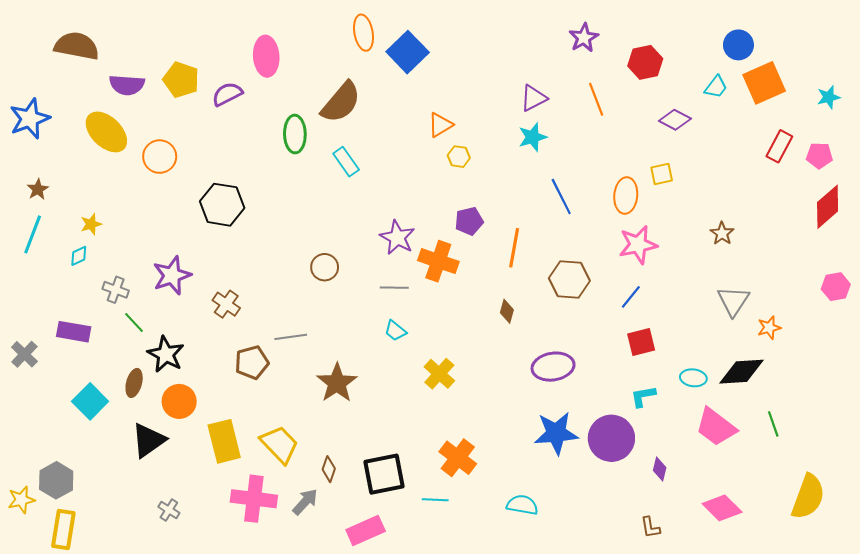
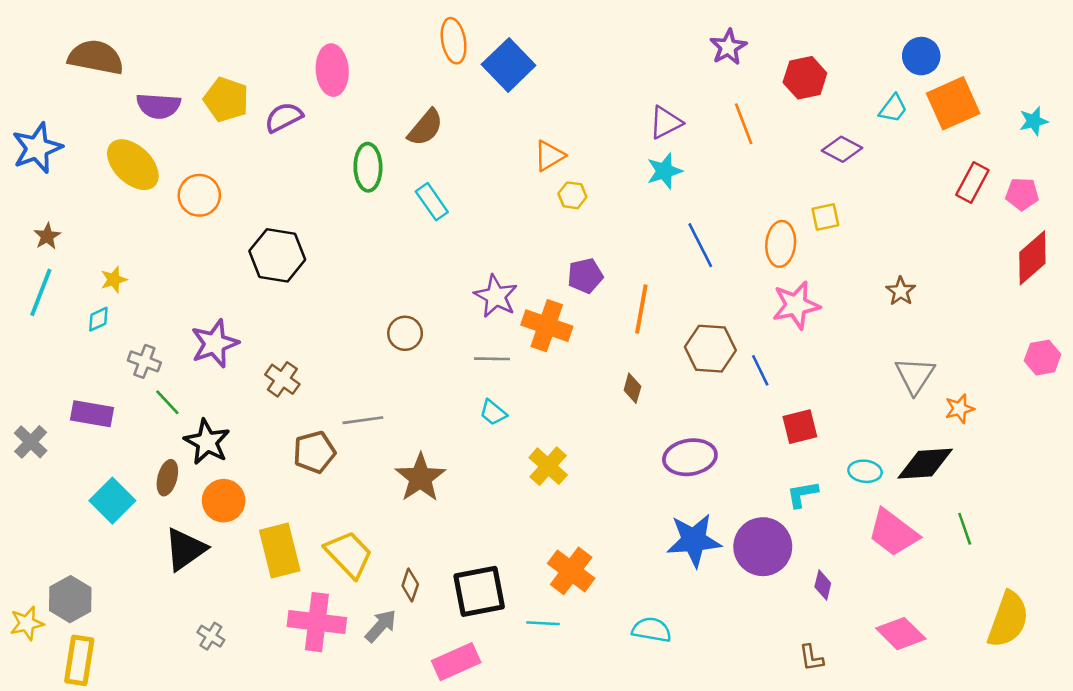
brown semicircle: (341, 102) -> (425, 128), size x0.7
blue line: (631, 297) -> (760, 370), moved, turned -65

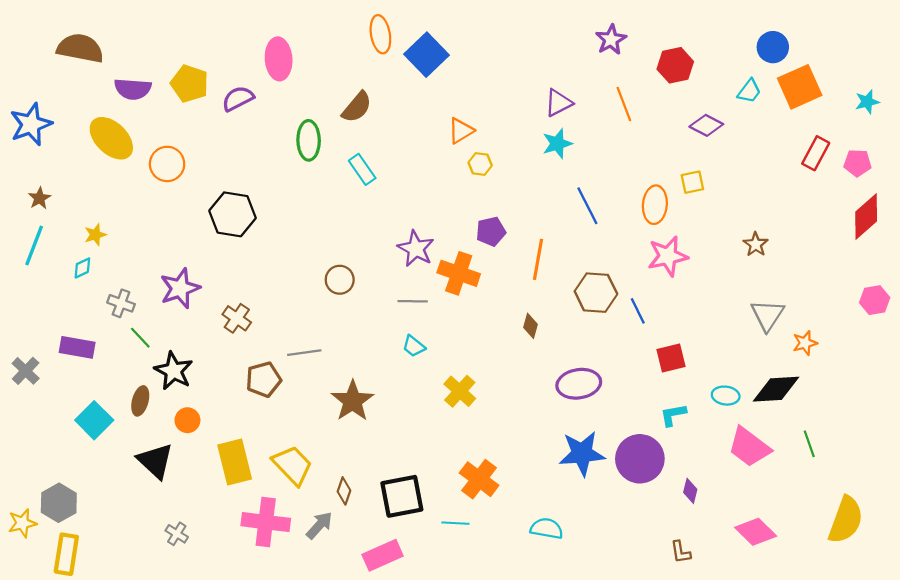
orange circle: (224, 501) -> (187, 420), size x0.7
black triangle: (185, 549) -> (155, 461), turned -42

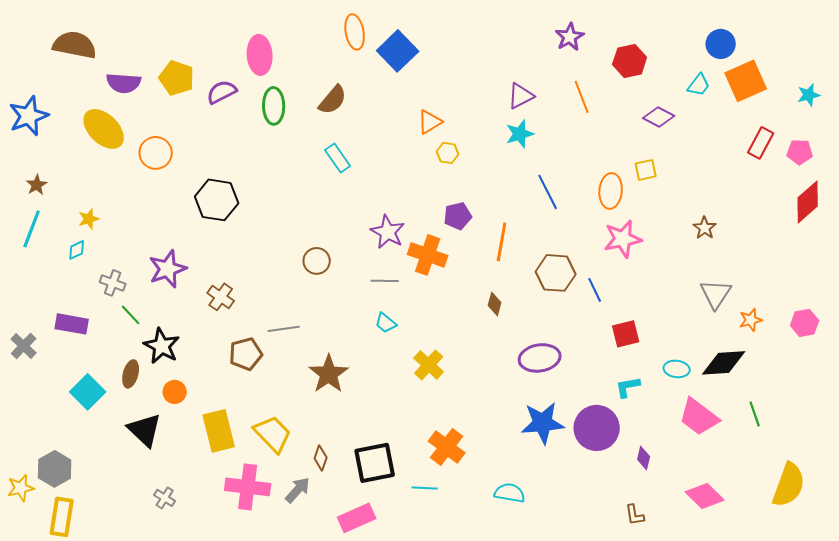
green ellipse: (309, 140) -> (274, 106), moved
pink hexagon: (875, 300) -> (805, 323), moved

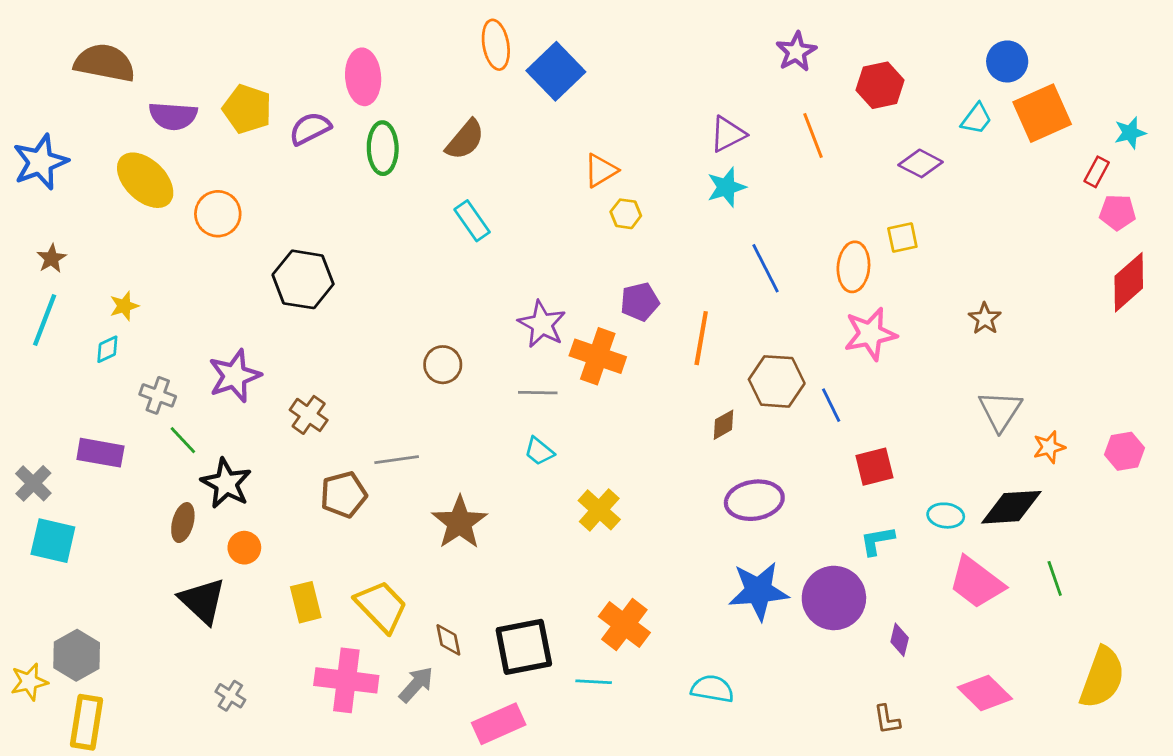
red rectangle: (761, 143) -> (1097, 172), moved, size x0.7
brown diamond: (495, 304) -> (724, 425), moved, turned 45
cyan square: (88, 392) -> (53, 541), moved, turned -32
yellow rectangle: (219, 431) -> (306, 602), size x0.7
brown diamond: (321, 458) -> (448, 640), turned -30

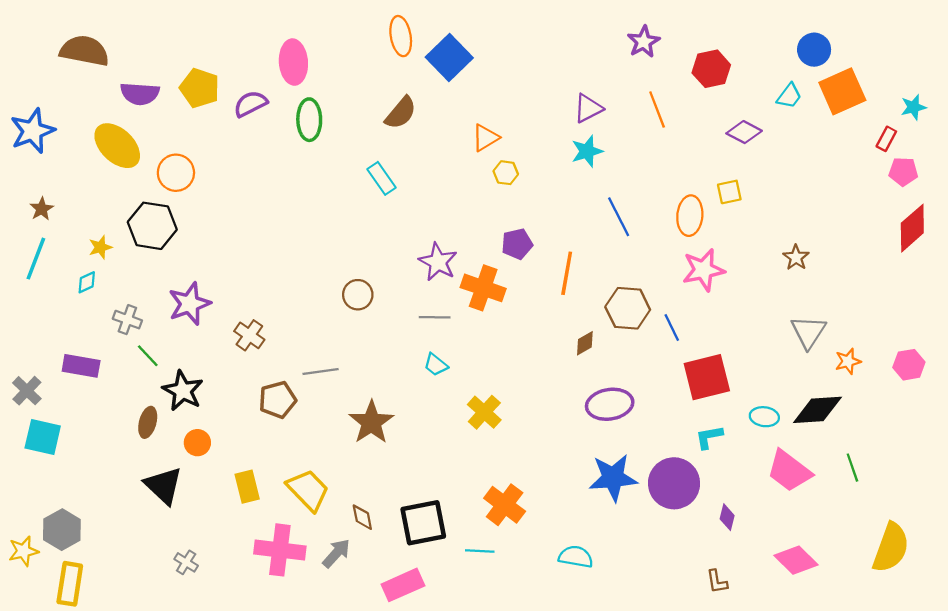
brown semicircle: (465, 140) -> (401, 113), moved
black hexagon: (303, 279) -> (152, 226), moved
red square: (874, 467) -> (707, 377), size x1.5

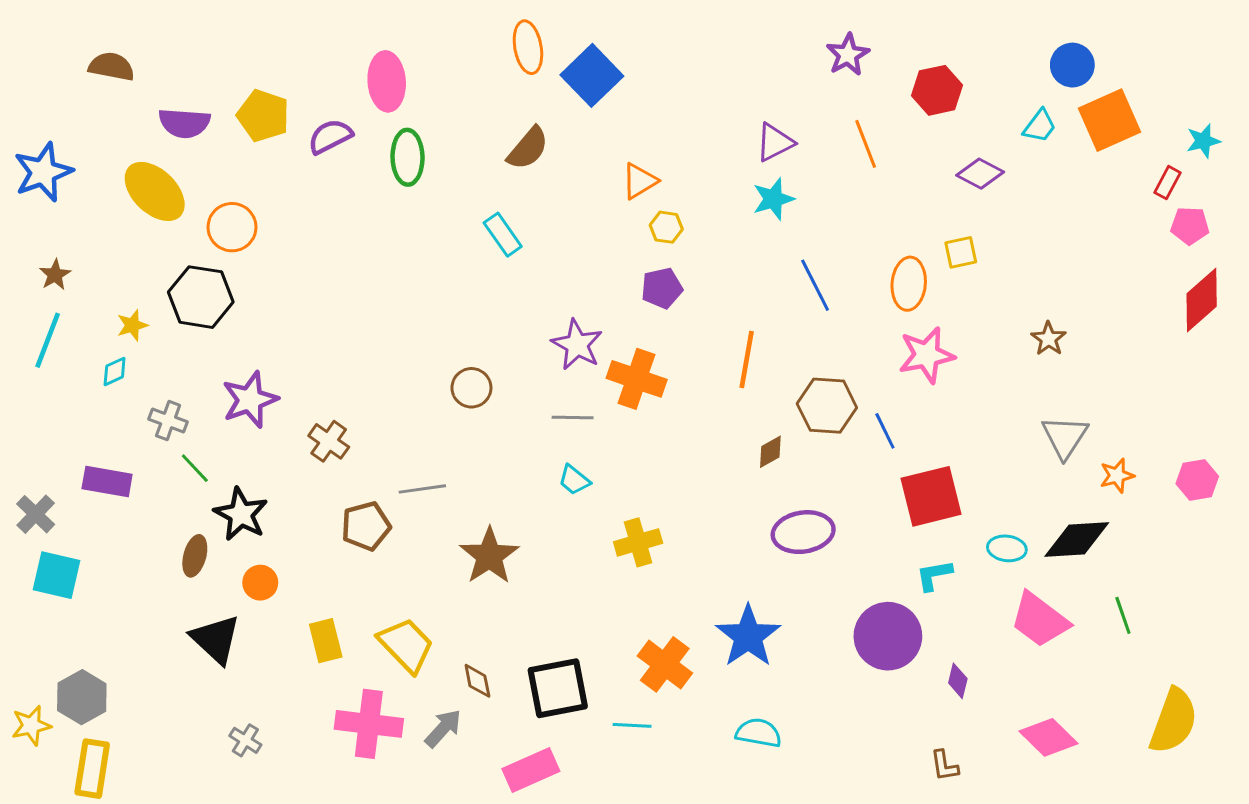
brown semicircle: (84, 51) -> (112, 67), size x0.7
purple pentagon: (517, 244) -> (662, 288), moved
yellow cross: (484, 412) -> (638, 542), turned 32
blue star: (613, 478) -> (748, 636), moved, turned -30

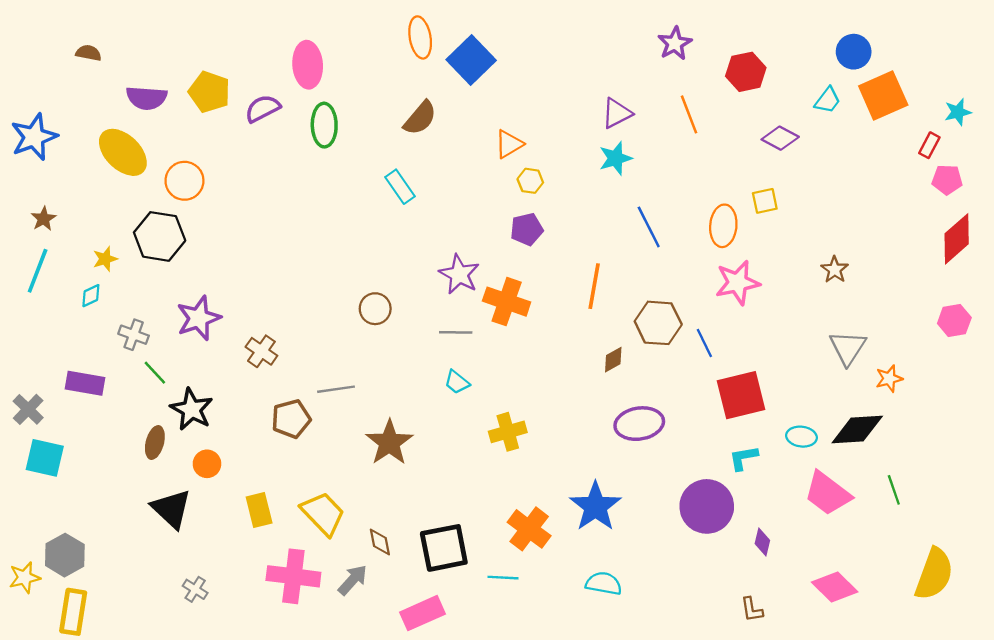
brown semicircle: (112, 67) -> (89, 53), size x0.7
pink hexagon: (1197, 480) -> (954, 321), moved

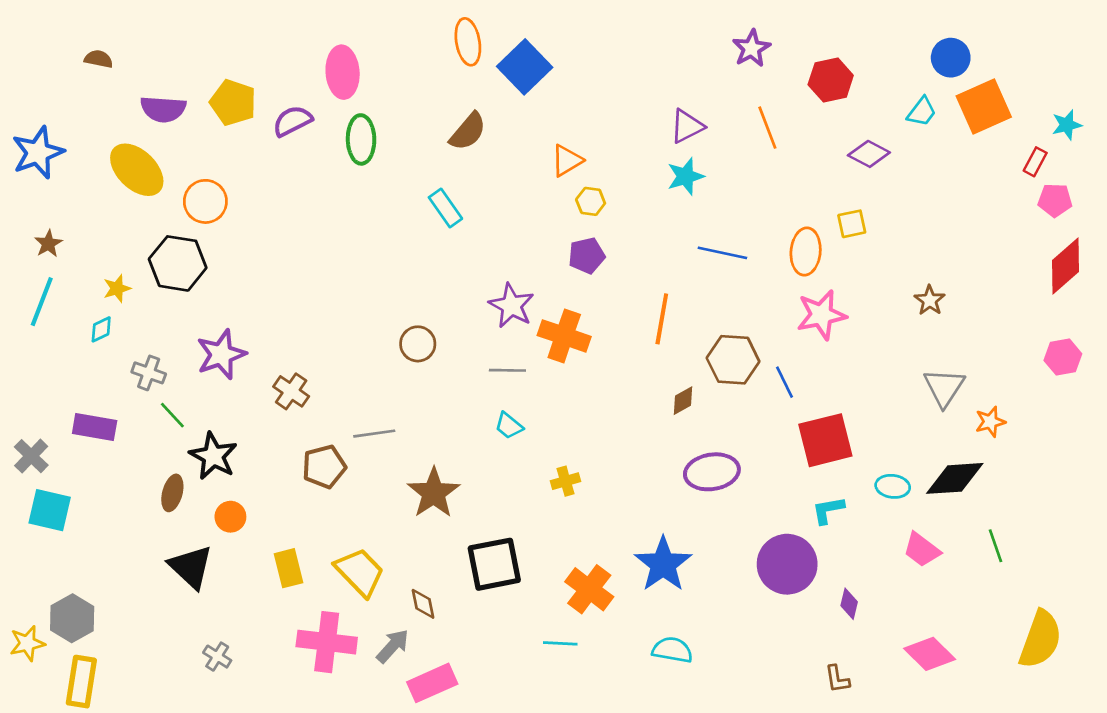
blue line: (649, 227) -> (722, 253), turned -51
yellow cross: (508, 432) -> (566, 481), size x0.7
pink trapezoid: (828, 493) -> (922, 550), size x0.7
black square: (444, 548) -> (494, 564), moved
pink rectangle: (423, 613) -> (432, 683), moved

